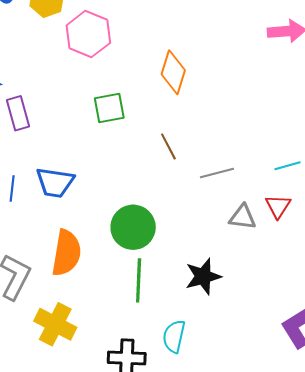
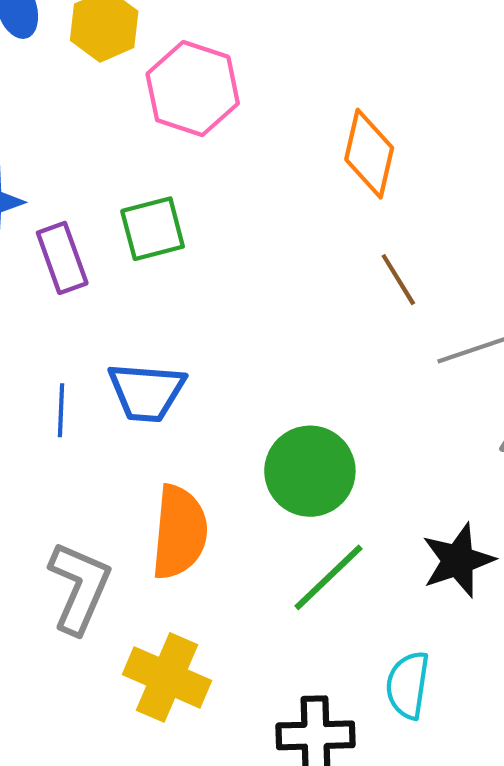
green square: (109, 108) -> (153, 229), moved
brown line: (168, 146) -> (398, 280), moved
green line: (139, 280) -> (329, 577), turned 48

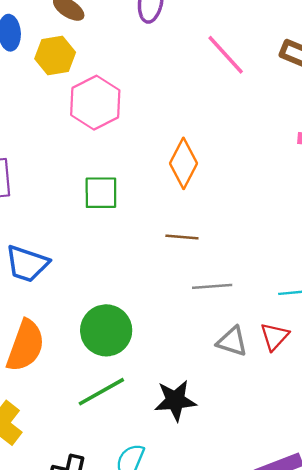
green square: (153, 229) -> (101, 193), moved
brown line: (398, 280) -> (182, 237), turned -68

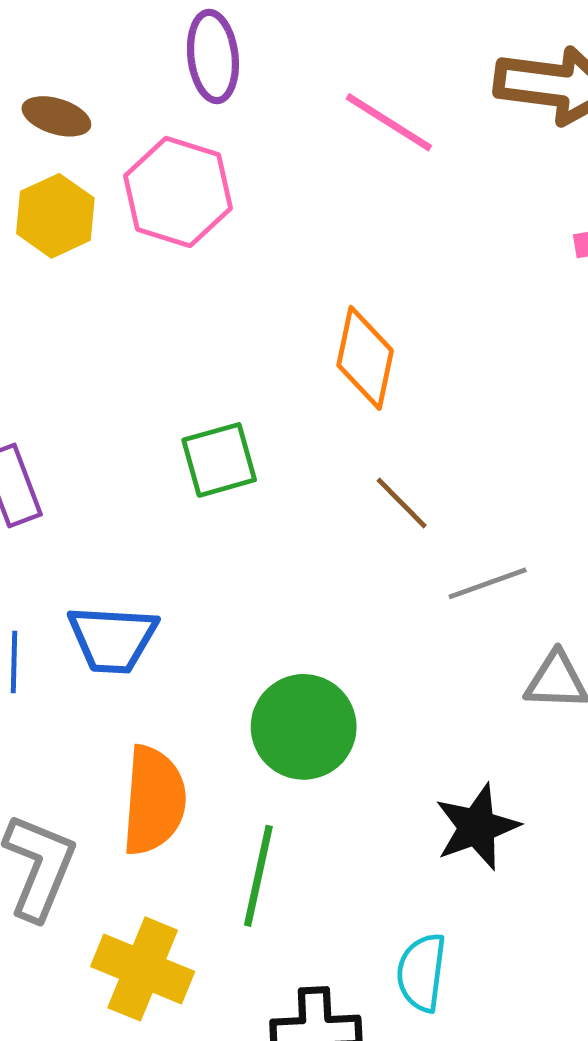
pink hexagon: (95, 103) -> (178, 192), moved
brown line: (182, 237) -> (402, 503), turned 56
green line: (101, 392) -> (258, 876), moved, turned -33

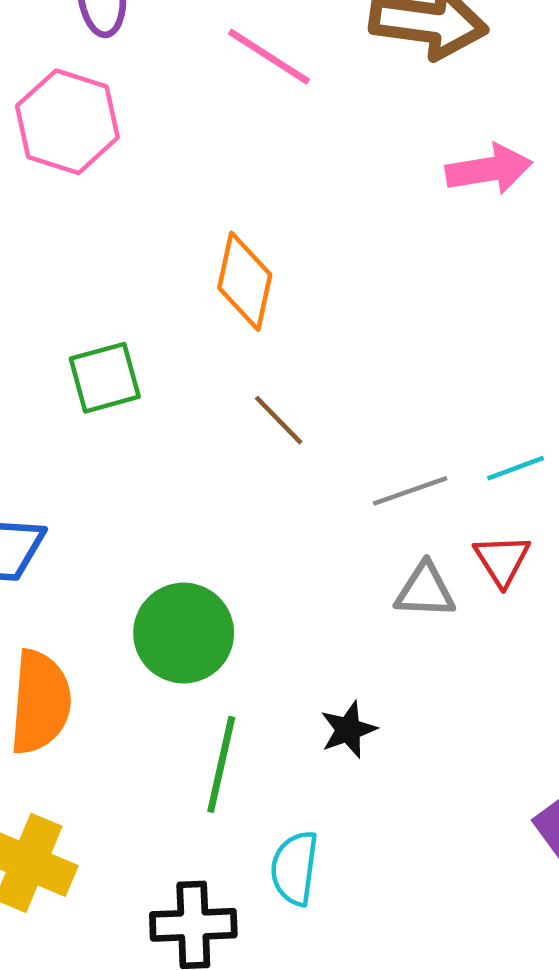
gray line: (488, 583) -> (410, 491), moved
black star: (477, 827) -> (348, 730), size x0.7
green line: (258, 876) -> (221, 764), moved

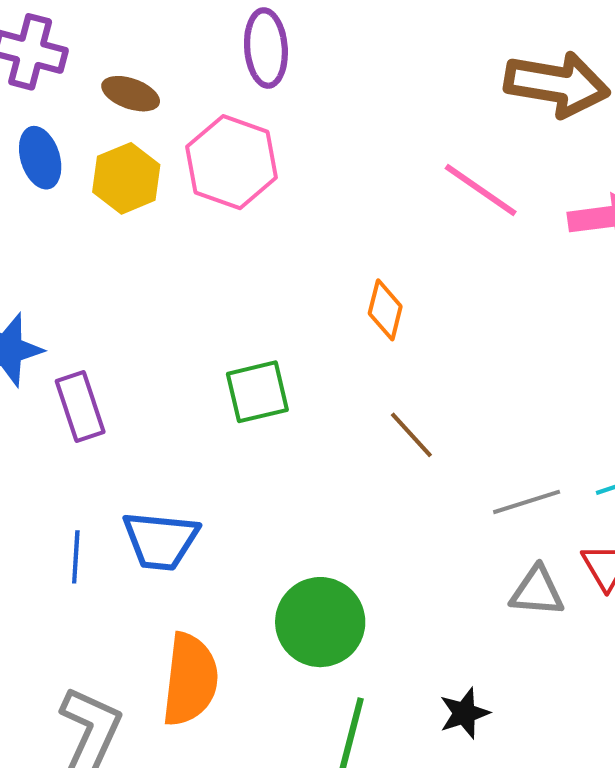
pink line: (269, 57) -> (481, 190), moved
orange diamond: (245, 281) -> (385, 310), size x0.7

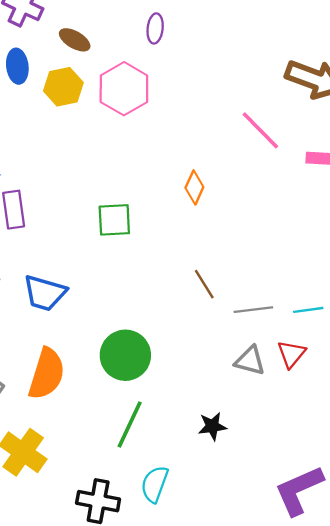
purple ellipse: (266, 48) -> (155, 28), size x0.7
brown line: (411, 435) -> (204, 284), moved
black star: (464, 713) -> (212, 426), moved

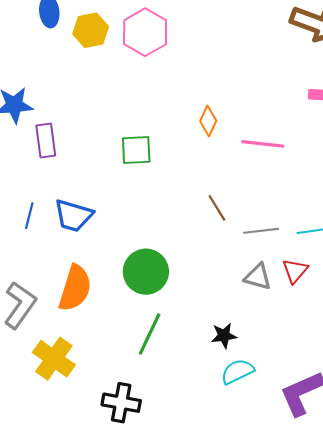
pink line: (260, 130) -> (263, 144), moved, turned -39
cyan semicircle: (155, 484) -> (237, 371), moved, turned 44

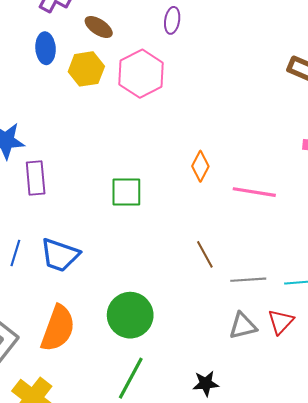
gray triangle: (258, 277) -> (243, 326), turned -32

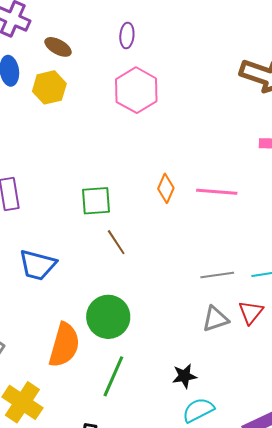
pink hexagon: (141, 74) -> (136, 90), moved
orange diamond: (200, 166) -> (166, 188), moved
brown line: (205, 254) -> (116, 242), moved
orange semicircle: (58, 328) -> (64, 345), moved

